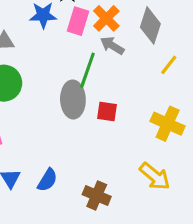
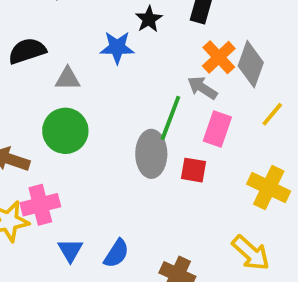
orange cross: (106, 18) -> (219, 57), moved
pink rectangle: (78, 21) -> (217, 129), moved

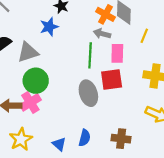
gray triangle: (68, 79) -> (28, 52), size x1.5
gray ellipse: (151, 154) -> (88, 93), moved
red square: (194, 170) -> (112, 80), size x1.5
pink cross: (40, 205) -> (30, 102), moved

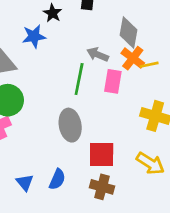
orange cross: (106, 14) -> (133, 58), moved
yellow line: (144, 36) -> (149, 65), turned 48
red square: (112, 80) -> (102, 154), moved

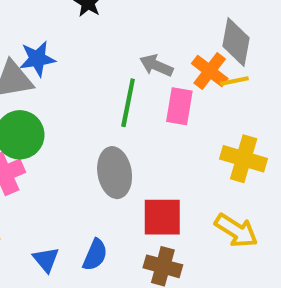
gray diamond: (128, 32) -> (236, 42), moved
blue star: (34, 36) -> (37, 59), moved

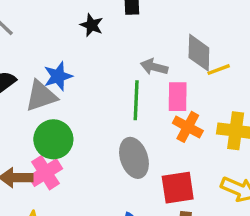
gray diamond: (236, 42) -> (199, 53), moved
orange cross: (210, 71) -> (188, 127), moved

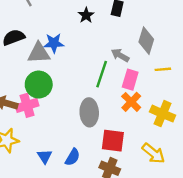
gray diamond: (199, 53) -> (146, 41), moved

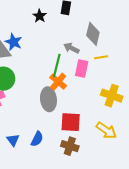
blue star: (54, 43) -> (14, 42), turned 30
yellow line: (163, 69) -> (101, 57), moved
orange cross: (131, 102) -> (58, 82), moved

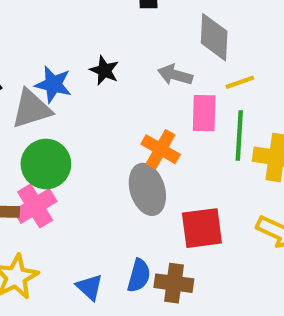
black star: (40, 16) -> (104, 70), moved
green line: (57, 66) -> (239, 135), moved
brown cross: (70, 146) -> (174, 283), moved

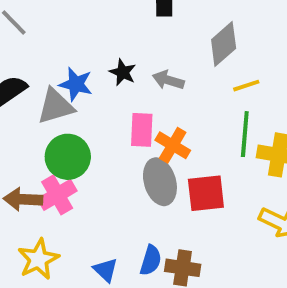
gray diamond: (214, 37) -> (224, 44), turned 45
gray arrow: (175, 75) -> (168, 80), moved
pink rectangle: (204, 113) -> (142, 130), moved
red square: (202, 228) -> (206, 193), moved

